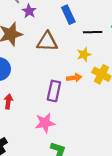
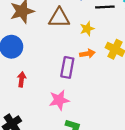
yellow star: (84, 55) -> (87, 29), moved

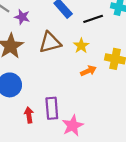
purple rectangle: (67, 67) -> (52, 108), moved

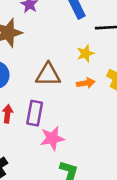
brown triangle: (50, 42) -> (48, 75), moved

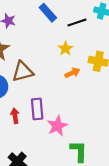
brown triangle: (48, 75) -> (23, 72), moved

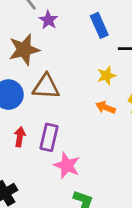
orange arrow: (72, 73) -> (106, 107), turned -152
pink star: (57, 126) -> (67, 165), turned 30

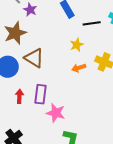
brown triangle: (46, 87) -> (34, 58), turned 35
orange arrow: (106, 107) -> (79, 68), turned -32

